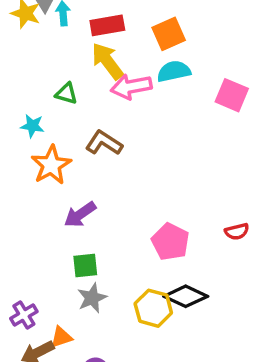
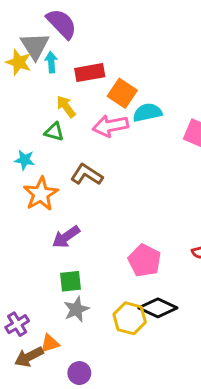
orange square: (169, 34) -> (122, 93), moved, turned -32
yellow arrow: (107, 61) -> (66, 107), moved, size x0.7

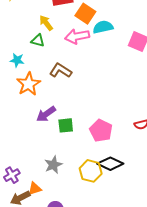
green square: (70, 281) -> (66, 125), moved

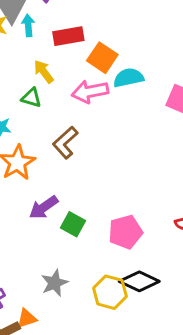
brown L-shape: (61, 71) -> (65, 143), turned -75
green square: (66, 125) -> (73, 224), turned 35
pink pentagon: (101, 131) -> (125, 232), turned 30

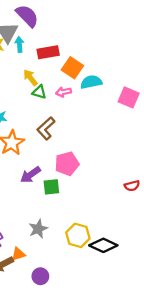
pink arrow: (90, 92) -> (64, 92), size x0.6
green triangle: (31, 98) -> (39, 92), moved
green square: (73, 224) -> (51, 187), turned -35
pink pentagon: (125, 232) -> (67, 164), moved
black diamond: (139, 281) -> (103, 245), moved

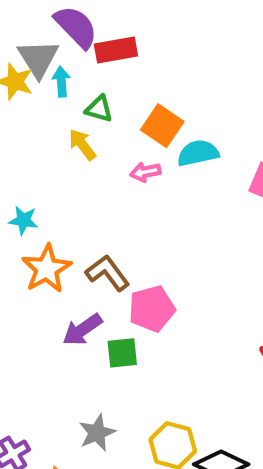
red rectangle: (48, 52) -> (116, 50), moved
green triangle: (39, 92) -> (99, 109), moved
brown L-shape: (46, 128) -> (108, 273), moved, turned 95

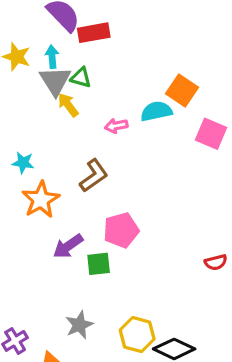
gray triangle: (38, 58) -> (55, 81), moved
orange square: (162, 126) -> (182, 90), moved
brown L-shape: (108, 273) -> (94, 176), moved, turned 92

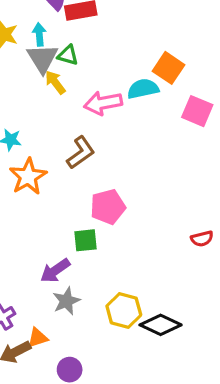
pink arrow: (116, 126) -> (103, 103), size x1.6
purple arrow: (68, 246) -> (55, 271), moved

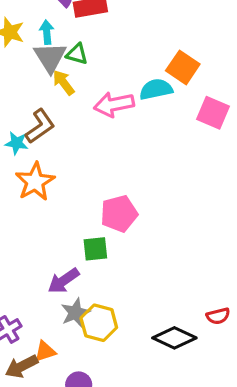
brown L-shape: (81, 153) -> (40, 126), moved
red semicircle: (202, 239) -> (218, 316), moved
yellow hexagon: (124, 311) -> (99, 323), moved

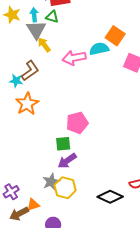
green triangle: (77, 54) -> (52, 17), moved
purple arrow: (64, 281) -> (67, 161), moved

